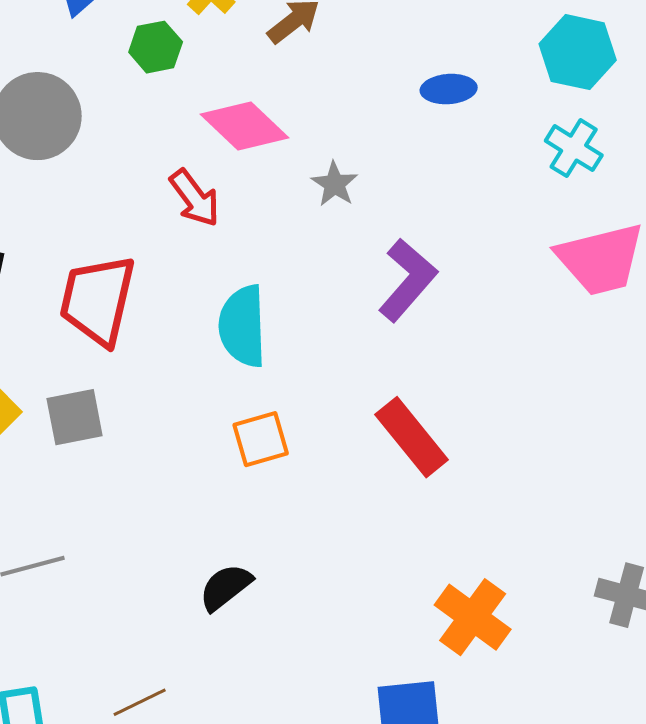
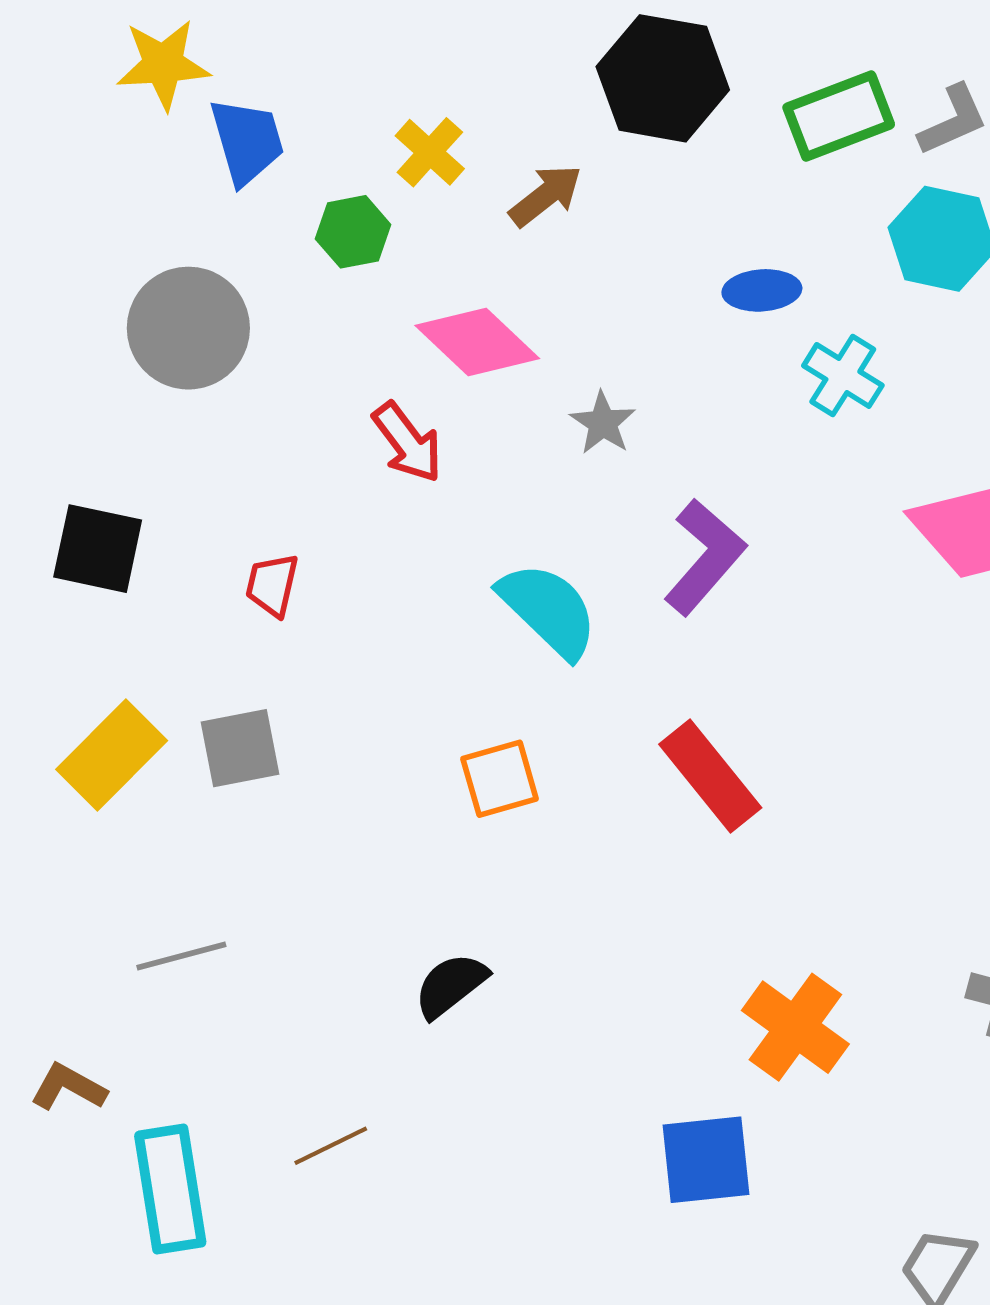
cyan cross: (574, 148) -> (843, 376), moved
red trapezoid: (98, 300) -> (272, 585), size x0.5
cyan semicircle: (243, 326) -> (548, 610), moved, turned 136

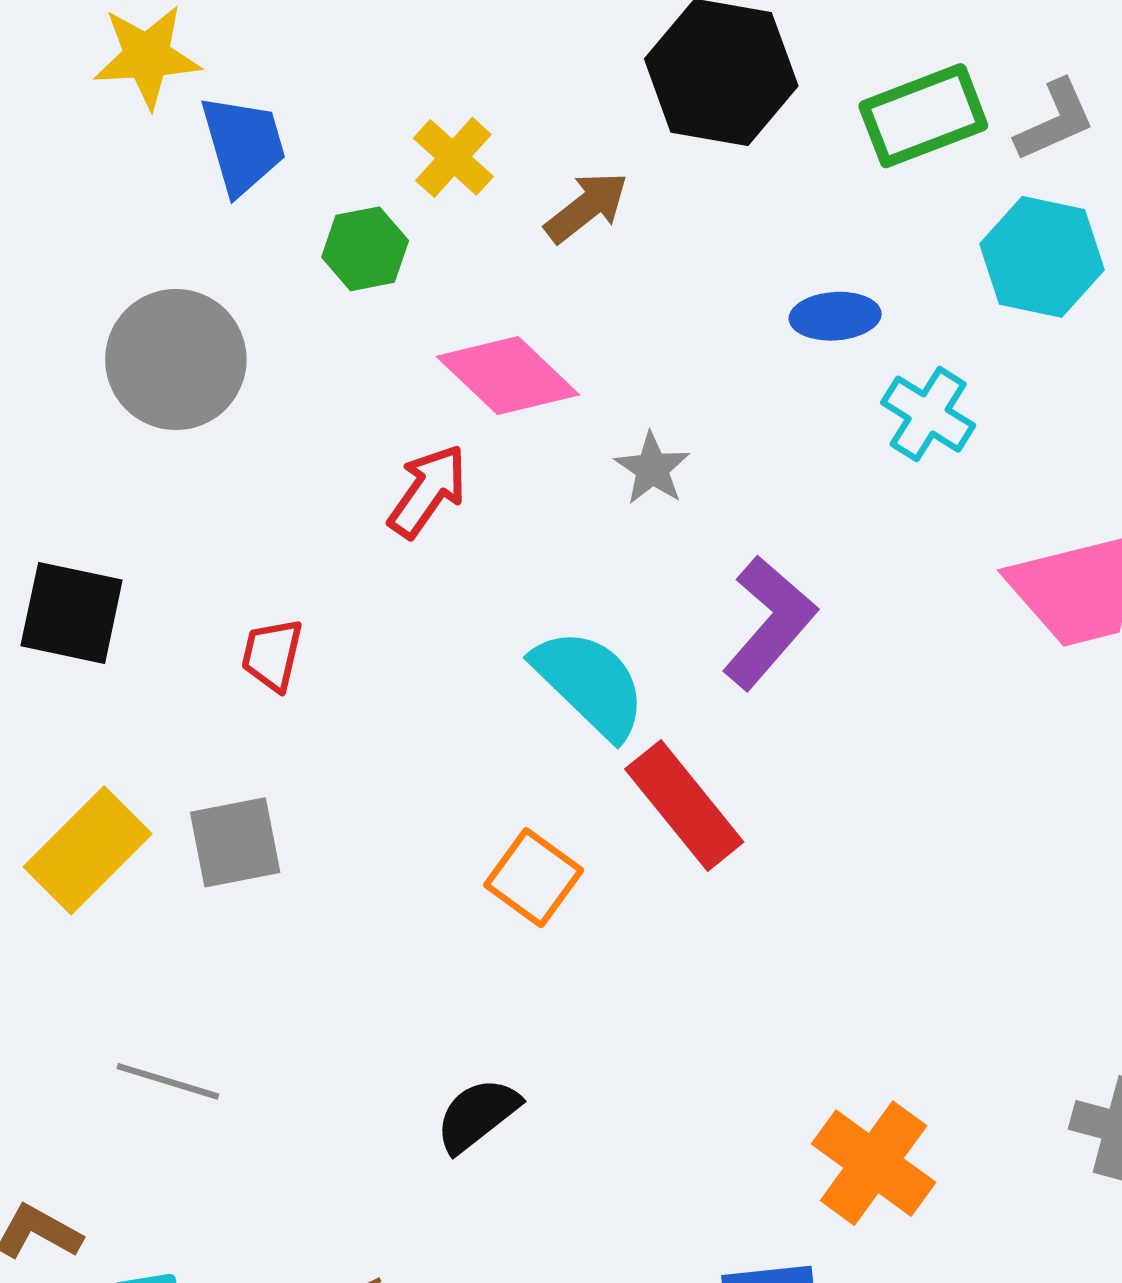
red arrow: (407, 442) -> (428, 491), turned -108
red rectangle: (710, 776) -> (684, 805), moved
orange square: (500, 779) -> (534, 878), turned -38
gray line: (181, 956) -> (168, 1081), turned 32

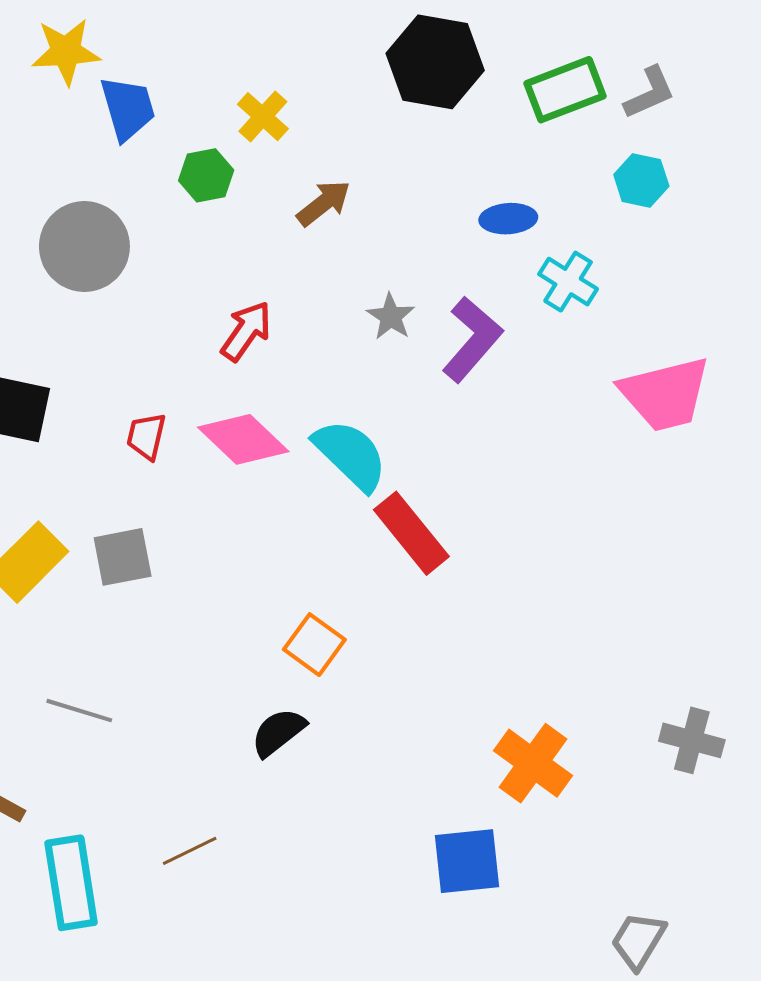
brown arrow: (586, 207) -> (324, 203), moved
cyan hexagon: (1042, 257) -> (641, 180), size x0.7
pink diamond: (508, 376) -> (243, 439), moved
purple L-shape: (769, 623) -> (472, 339), moved
orange square: (534, 878) -> (314, 645), moved

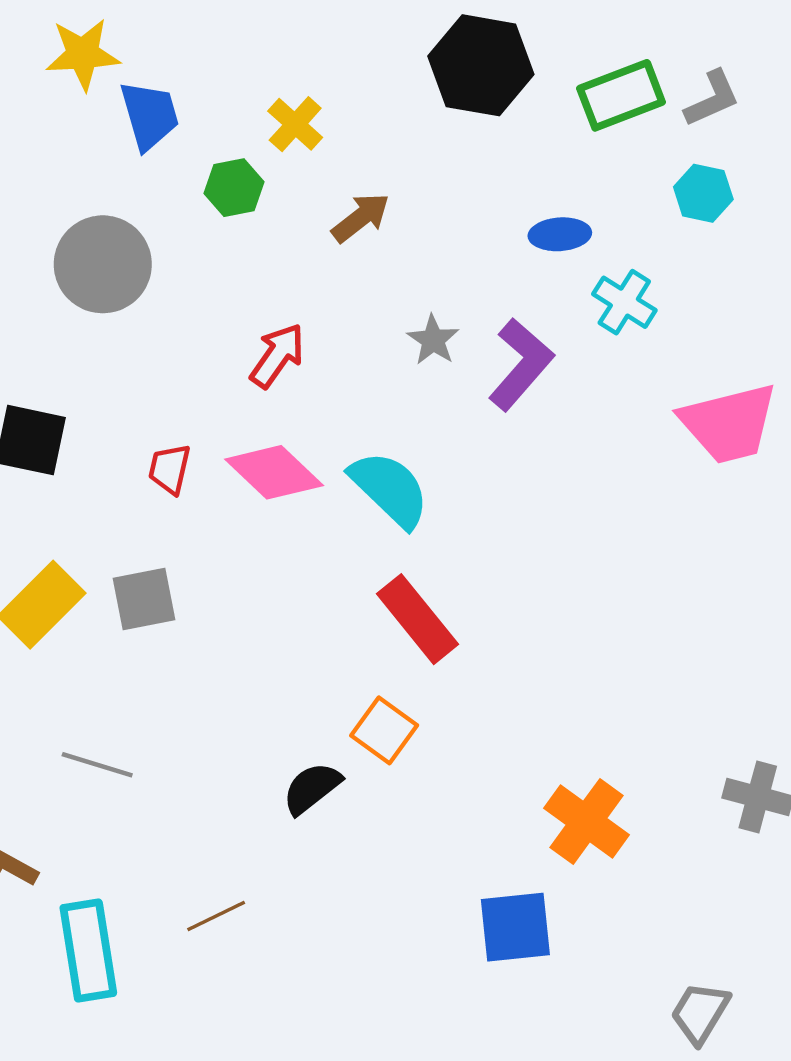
red rectangle: (411, 533) -> (417, 619), moved
orange square: (314, 645) -> (384, 730), moved

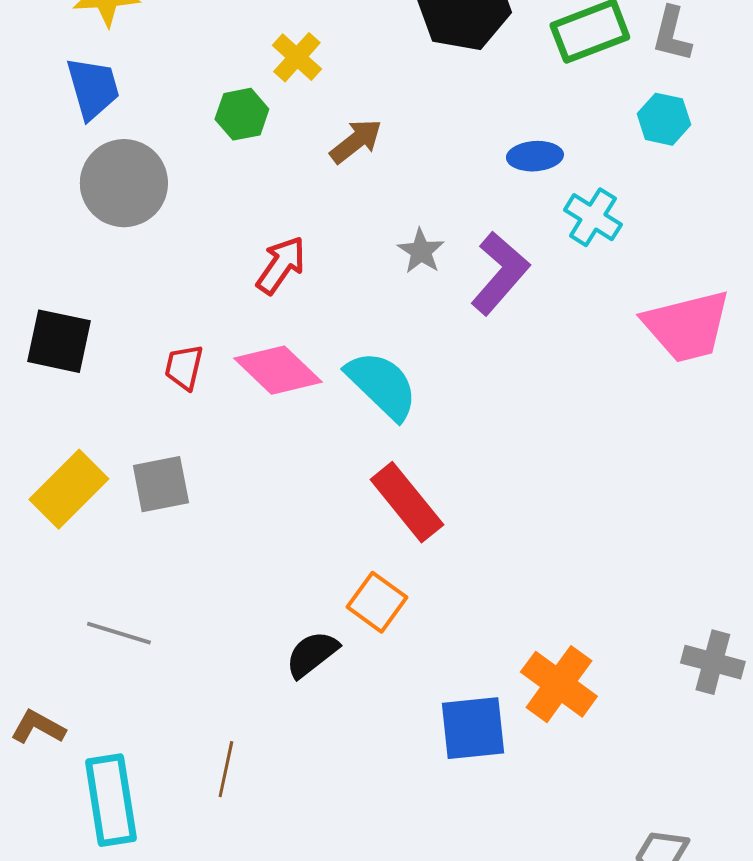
gray L-shape: (712, 99) -> (672, 34), turned 128
blue trapezoid: (149, 115) -> (93, 88), moved
brown line: (216, 916) -> (226, 769), turned -52
blue square: (515, 927) -> (473, 728), moved

